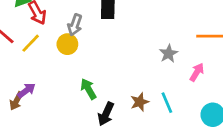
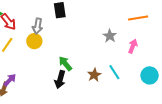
green arrow: (88, 89) -> (65, 64), moved
black arrow: (106, 114) -> (60, 80), moved

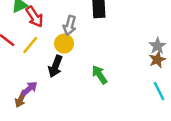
brown star: (94, 75) -> (157, 60), moved
black arrow: (60, 80) -> (55, 66), moved

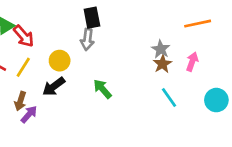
gray arrow: (70, 25) -> (87, 39), moved
black arrow: (55, 66) -> (54, 87), turned 40
brown arrow: (21, 99) -> (20, 101), moved

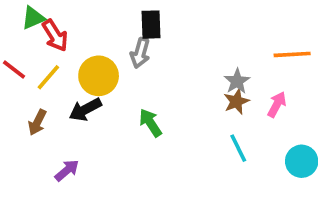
yellow circle: (60, 61) -> (99, 76), size x1.4
purple arrow: (29, 114) -> (67, 170), moved

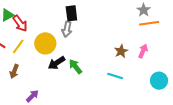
gray star: (237, 81) -> (144, 10), moved
black arrow: (85, 109) -> (57, 63), moved
cyan line: (238, 148) -> (115, 76), moved, turned -42

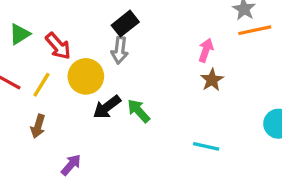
black rectangle: (71, 13) -> (125, 24), turned 63
red arrow: (20, 23) -> (58, 46), moved
pink arrow: (143, 51) -> (206, 50), moved
cyan line: (115, 76) -> (206, 146), moved

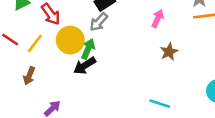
gray arrow: (120, 50) -> (99, 22), turned 30
pink arrow: (206, 50) -> (158, 19), moved
green arrow: (139, 111) -> (88, 49), moved, turned 60

